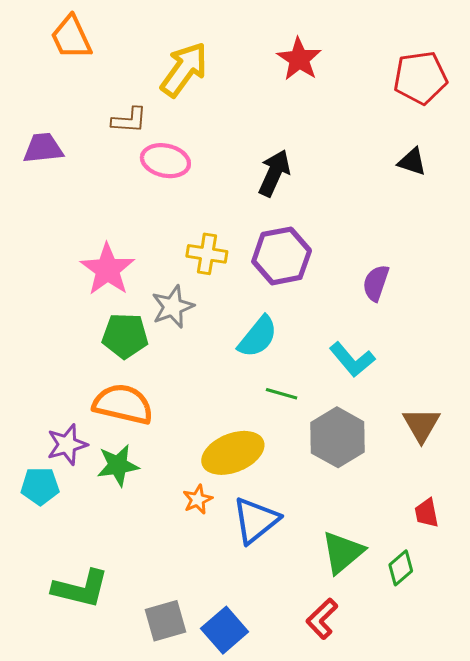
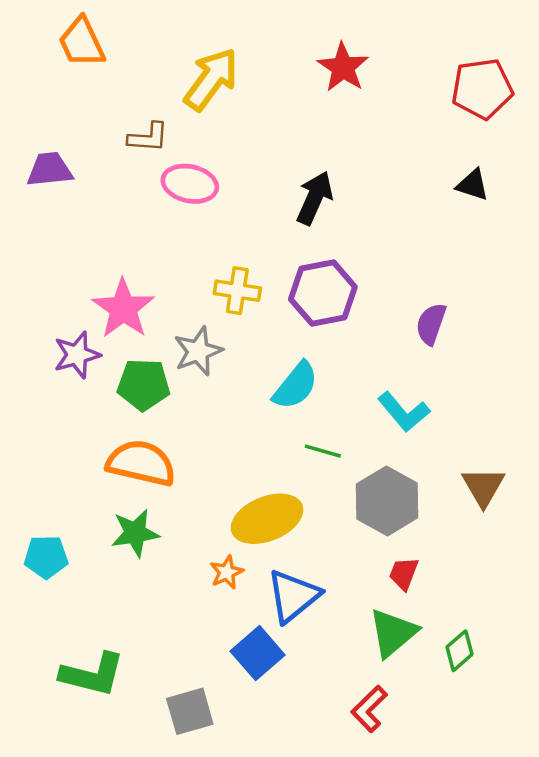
purple star: (67, 445) -> (77, 355), moved
red trapezoid: (427, 513) -> (404, 573), moved, turned 32
blue square: (225, 630) -> (258, 653), moved

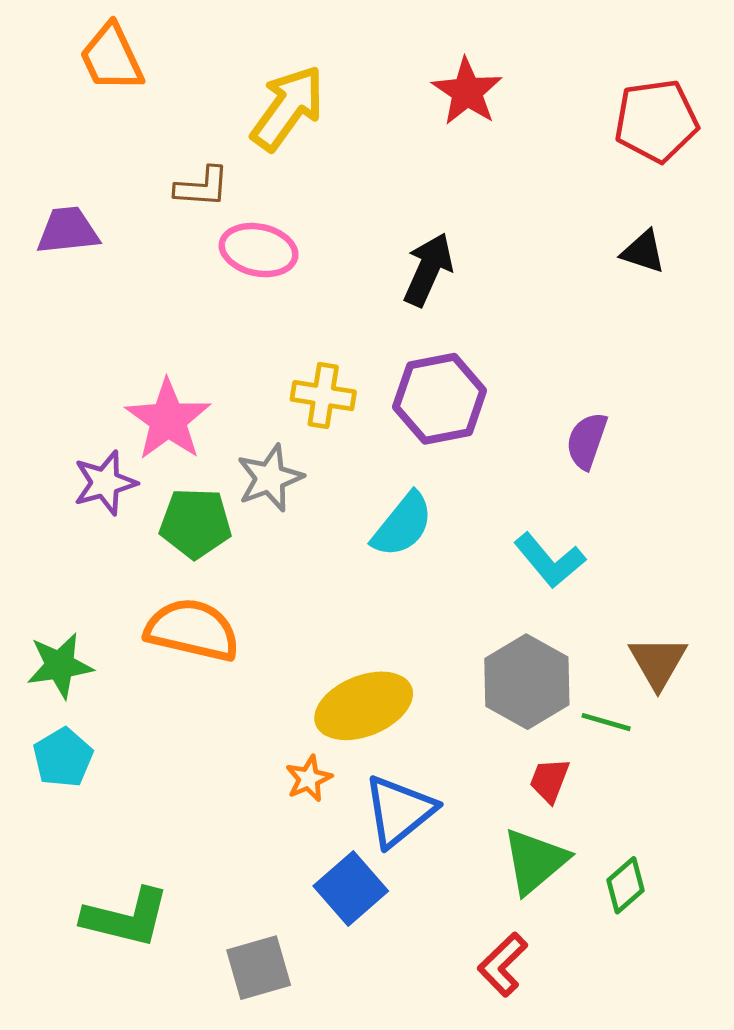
green line: (323, 451) -> (606, 722), moved
green star: (135, 533) -> (60, 665), moved
cyan pentagon: (46, 557) -> (63, 758), turned -30

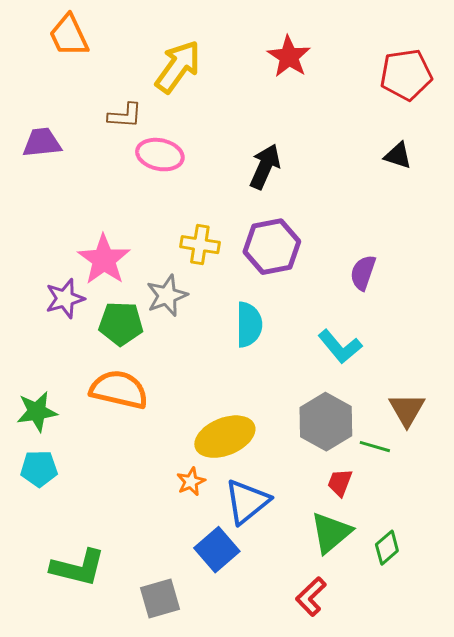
cyan semicircle: (402, 525) -> (249, 325), turned -39
cyan pentagon: (63, 758) -> (39, 469), turned 30

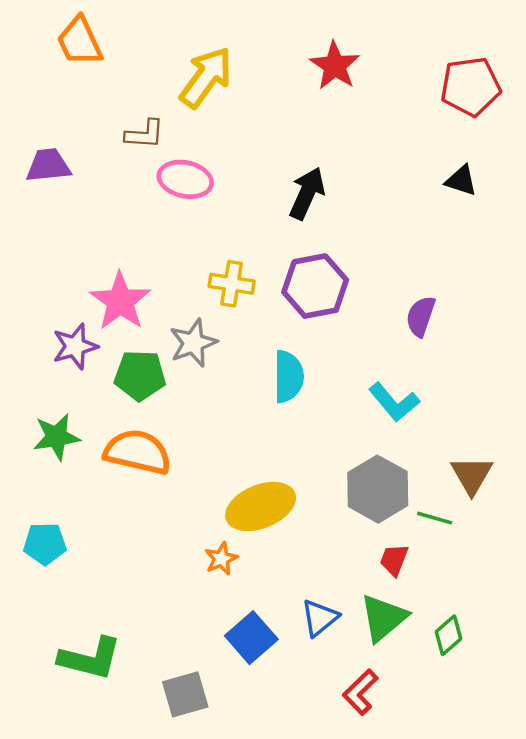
green star: (37, 412) -> (56, 437), moved
blue triangle: (247, 502) -> (320, 618), moved, size x0.7

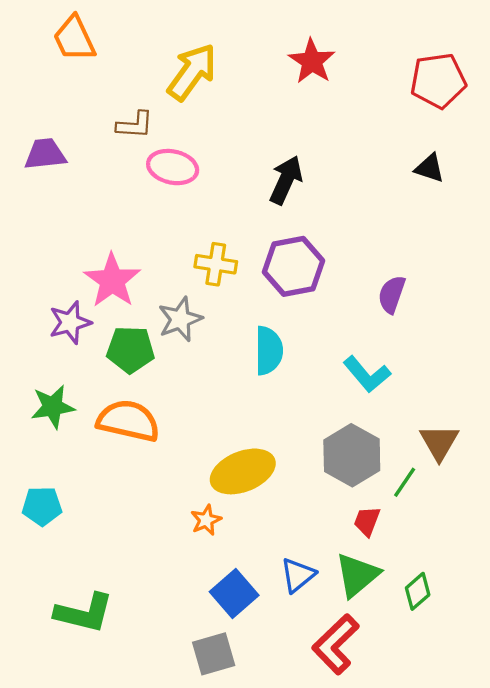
green line: (435, 518) -> (405, 482), turned -72
red L-shape: (360, 692) -> (336, 644), size x1.4
gray square: (185, 694) -> (214, 654), moved

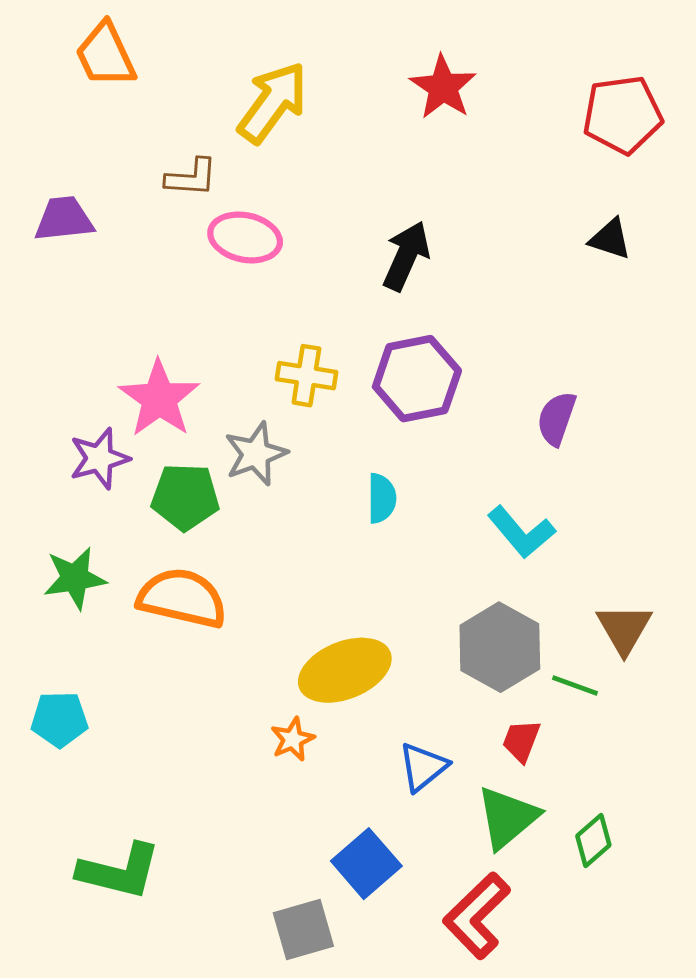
cyan semicircle: (269, 351) -> (382, 498), size x0.7
green line: (405, 482) -> (575, 686), turned 76
blue triangle: (298, 575) -> (423, 767), moved
blue square: (234, 593) -> (366, 864), moved

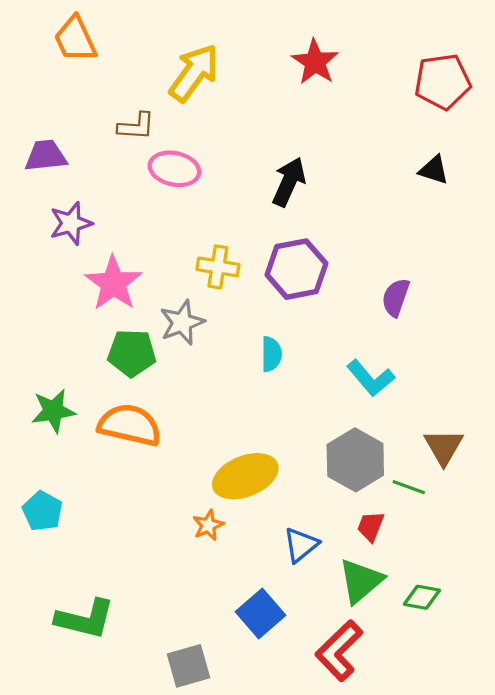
purple star: (99, 458) -> (71, 223), moved
cyan pentagon: (59, 719) -> (42, 511), turned 30
green diamond: (593, 841) -> (422, 597), turned 51
gray square: (303, 929) -> (189, 666), moved

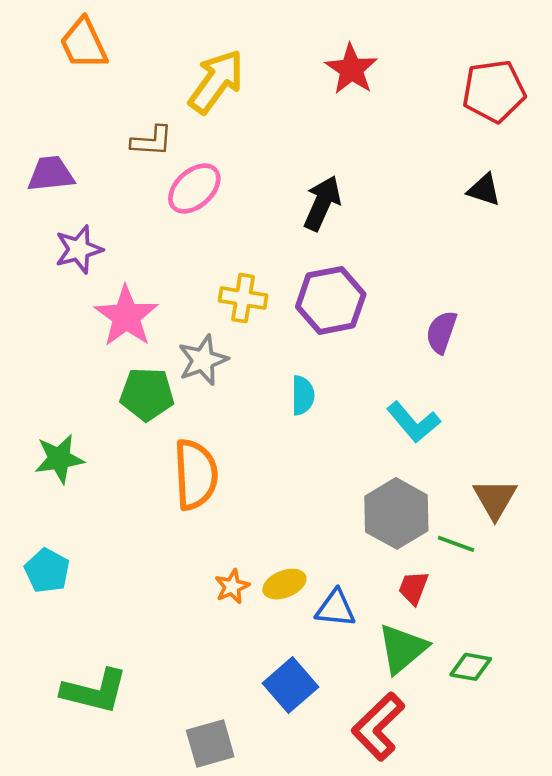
pink ellipse: (174, 169) -> (194, 188), turned -54
orange semicircle: (130, 425) -> (196, 475), moved, turned 74
yellow ellipse: (245, 476) -> (284, 584), moved, size x0.6
blue triangle: (301, 545) -> (336, 608), turned 45

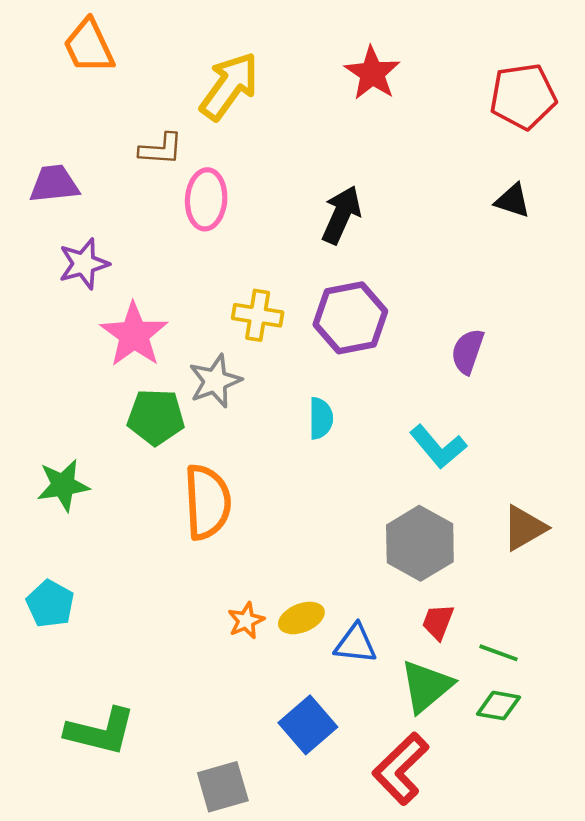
pink ellipse: (194, 188) -> (206, 199), turned -44
brown triangle: (495, 499) -> (524, 528), turned 30
green line: (456, 544) -> (498, 653), moved

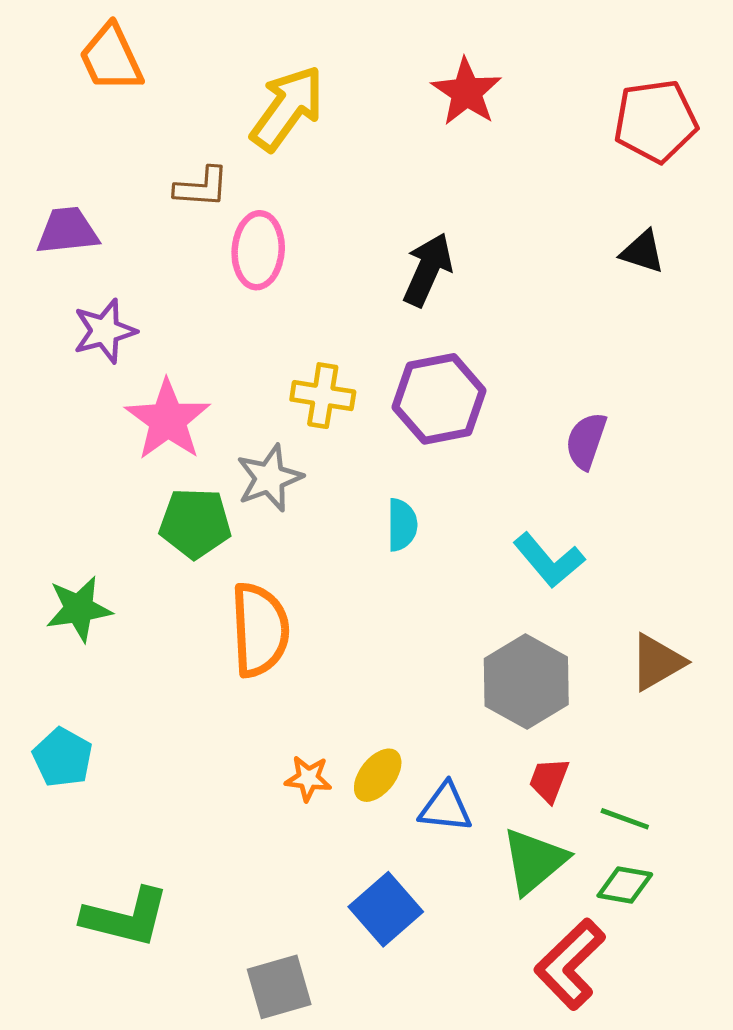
yellow ellipse: (301, 618) -> (378, 775), turned -30
orange star: (246, 621) -> (308, 778), turned 30
red L-shape: (401, 769) -> (570, 964), moved

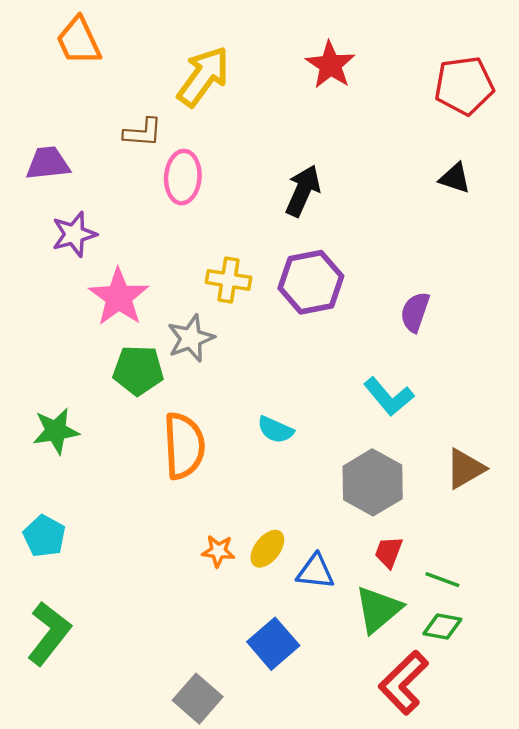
cyan semicircle: (402, 525) -> (275, 430), moved, turned 114
green L-shape: (126, 917) -> (49, 633), moved, turned -66
gray square: (279, 987) -> (198, 699), turned -33

